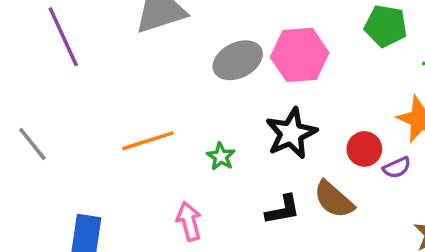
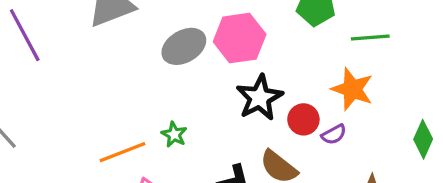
black star: (291, 133) -> (260, 98), moved
orange line: (148, 141) -> (122, 152), moved

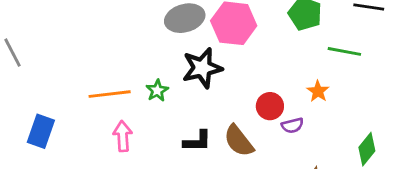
orange star: (352, 89) -> (318, 91), size x0.6
black star: (260, 98) -> (202, 68), moved

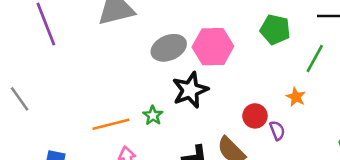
green line: (344, 51) -> (315, 58), turned -64
purple semicircle: (292, 125) -> (277, 130), turned -90

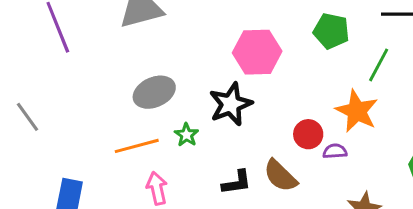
gray ellipse: (169, 48) -> (154, 92), moved
orange star: (296, 97) -> (357, 111), size x1.8
purple semicircle: (277, 130) -> (335, 151), turned -72

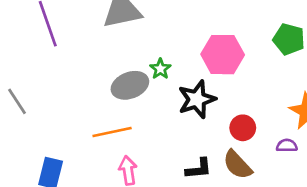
red circle: (308, 134) -> (243, 128), moved
green star: (186, 135) -> (160, 69), moved

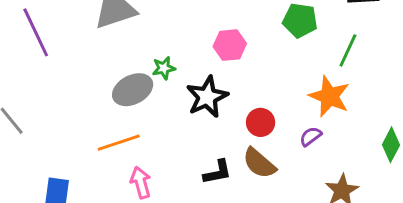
pink hexagon: (223, 55) -> (230, 45), size x0.7
green star: (160, 69) -> (164, 68), turned 30
purple semicircle: (287, 146) -> (311, 136), turned -30

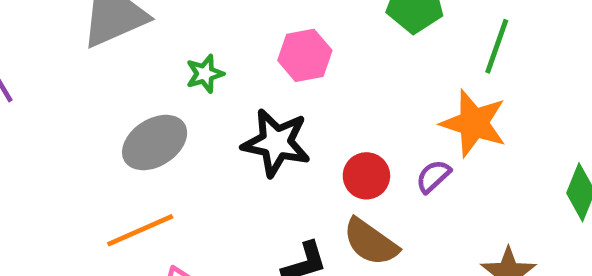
green star: (164, 68) -> (205, 74), moved
black star: (207, 97) -> (276, 143), turned -30
purple semicircle: (311, 136) -> (433, 176), moved

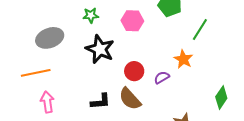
pink hexagon: (305, 55) -> (132, 21), moved
green star: (205, 74) -> (91, 15), moved
orange star: (474, 123) -> (183, 59), size x0.7

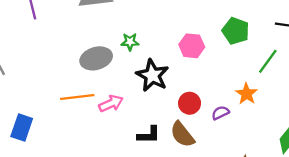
green star: (91, 15) -> (130, 42), moved
pink arrow: (47, 102) -> (111, 103), moved, turned 70

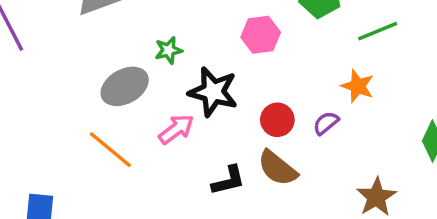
green line: (268, 61) -> (378, 31), turned 45
orange line: (77, 97) -> (110, 150), turned 60
pink arrow: (111, 103) -> (176, 129), moved

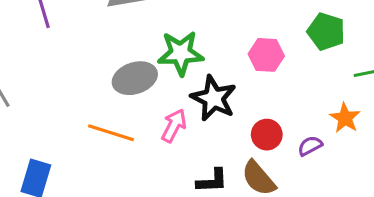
green star: (169, 50) -> (181, 53), size x1.8
pink arrow: (176, 129) -> (174, 126), turned -36
orange line: (110, 150) -> (111, 133), turned -33

